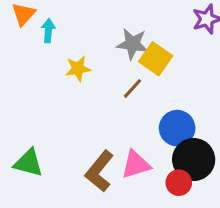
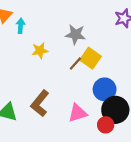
yellow square: (156, 59) -> (91, 58), moved
brown L-shape: (99, 171) -> (40, 103), moved

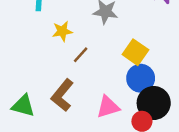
yellow square: (91, 58) -> (135, 52), moved
brown line: (75, 64) -> (81, 55), moved

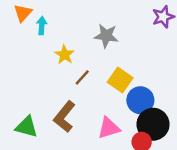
yellow star: (62, 31) -> (64, 55), turned -30
yellow square: (135, 52) -> (120, 80), moved

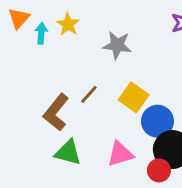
yellow star: (64, 55) -> (68, 24), moved
brown L-shape: (64, 117) -> (56, 112), moved
green triangle: (27, 127) -> (68, 153), moved

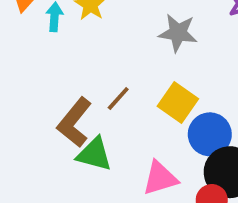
gray star: (117, 45) -> (178, 33), moved
green triangle: (68, 153) -> (94, 154), moved

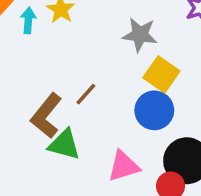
yellow square: (178, 102) -> (161, 74), moved
blue circle: (210, 134) -> (154, 110), moved

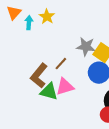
gray star: (140, 35) -> (86, 47), moved
pink triangle: (124, 166) -> (65, 87), moved

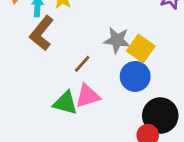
brown L-shape: (39, 76) -> (42, 33), moved

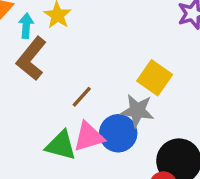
gray star: (117, 40) -> (137, 111), moved
blue circle: (135, 76) -> (118, 133), moved

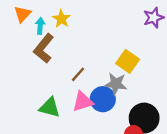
green triangle: (61, 145) -> (50, 107), moved

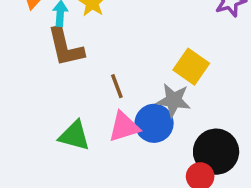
brown L-shape: (44, 48) -> (66, 47), turned -52
brown line: (78, 74) -> (117, 86), turned -63

